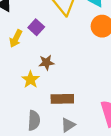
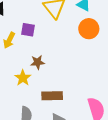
purple square: (36, 27) -> (28, 30), turned -32

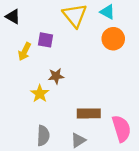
brown rectangle: (52, 96) -> (89, 113), moved

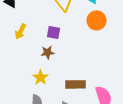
purple square: (46, 40) -> (54, 32), moved
yellow star: (40, 94) -> (41, 77), moved

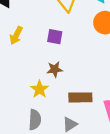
brown star: (48, 52) -> (55, 69), moved

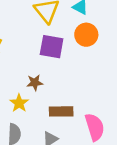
purple square: (55, 37) -> (52, 47), moved, size x1.5

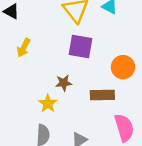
orange circle: (86, 35) -> (123, 67), moved
brown rectangle: (61, 111) -> (102, 95), moved

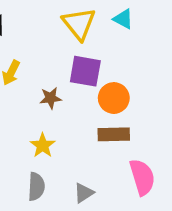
orange circle: (123, 67) -> (114, 98), moved
brown star: (64, 83) -> (51, 98), moved

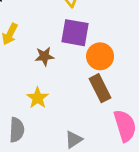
brown rectangle: (114, 134) -> (100, 88), turned 64
gray semicircle: (36, 187) -> (17, 130), moved

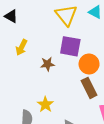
yellow star: (38, 98) -> (45, 105), moved

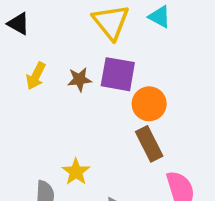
brown star: (47, 64) -> (79, 79), moved

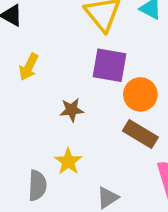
brown star: (79, 79) -> (72, 110), moved
brown rectangle: (149, 144) -> (140, 134), turned -32

